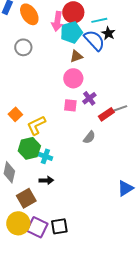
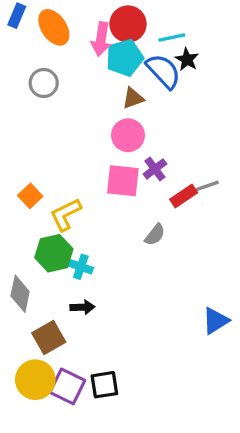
pink square: (70, 105) -> (123, 181), size x1.5

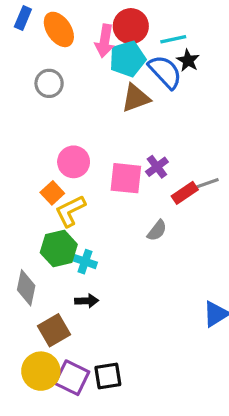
brown triangle: (133, 98) -> (136, 98), size x1.4
pink circle: (128, 135) -> (74, 162), moved
orange square: (30, 196) -> (52, 193), moved

